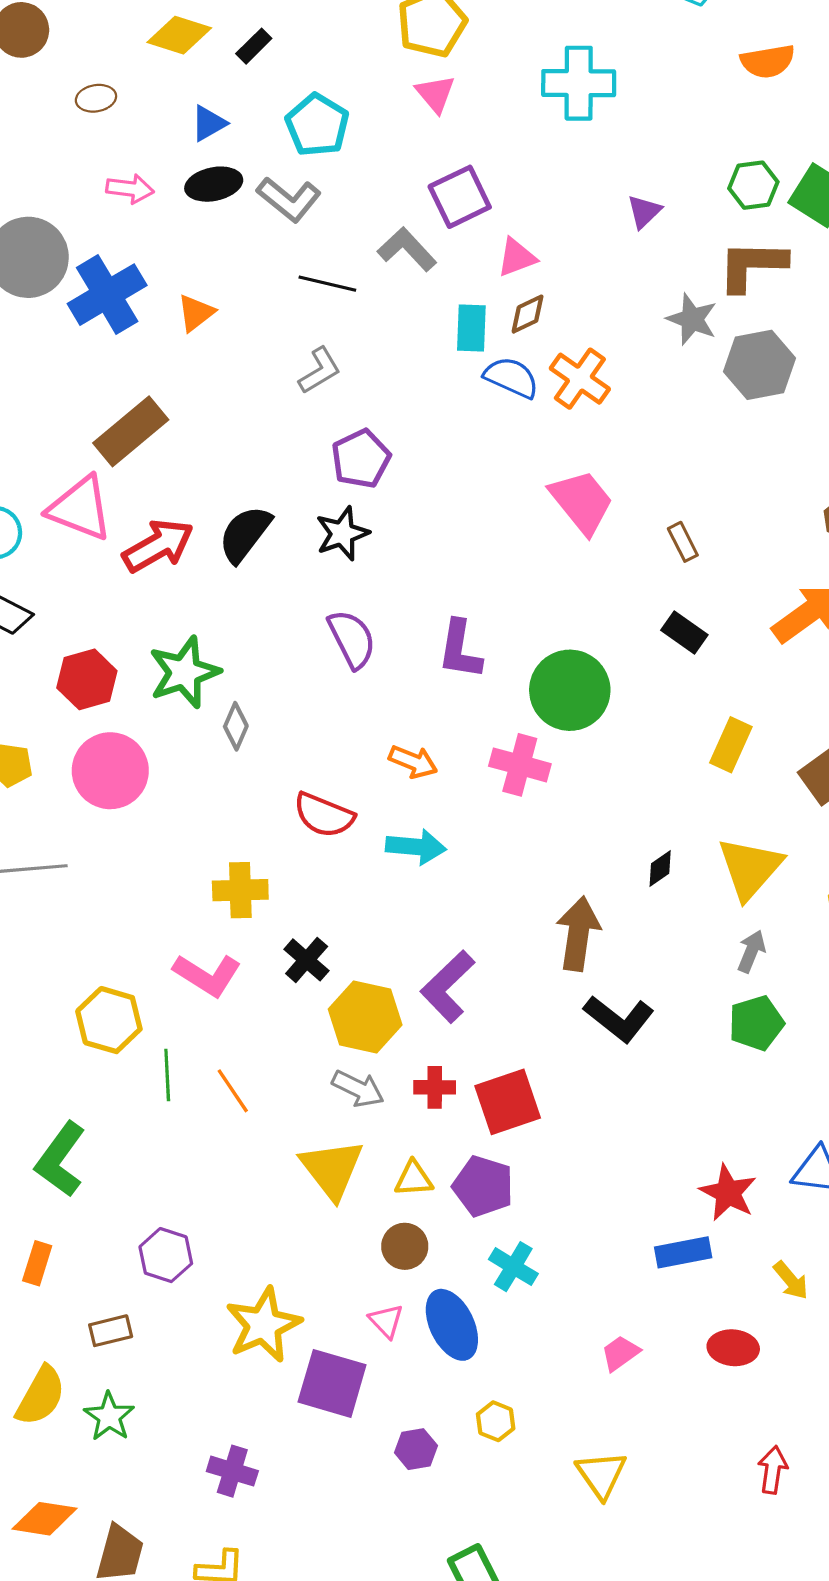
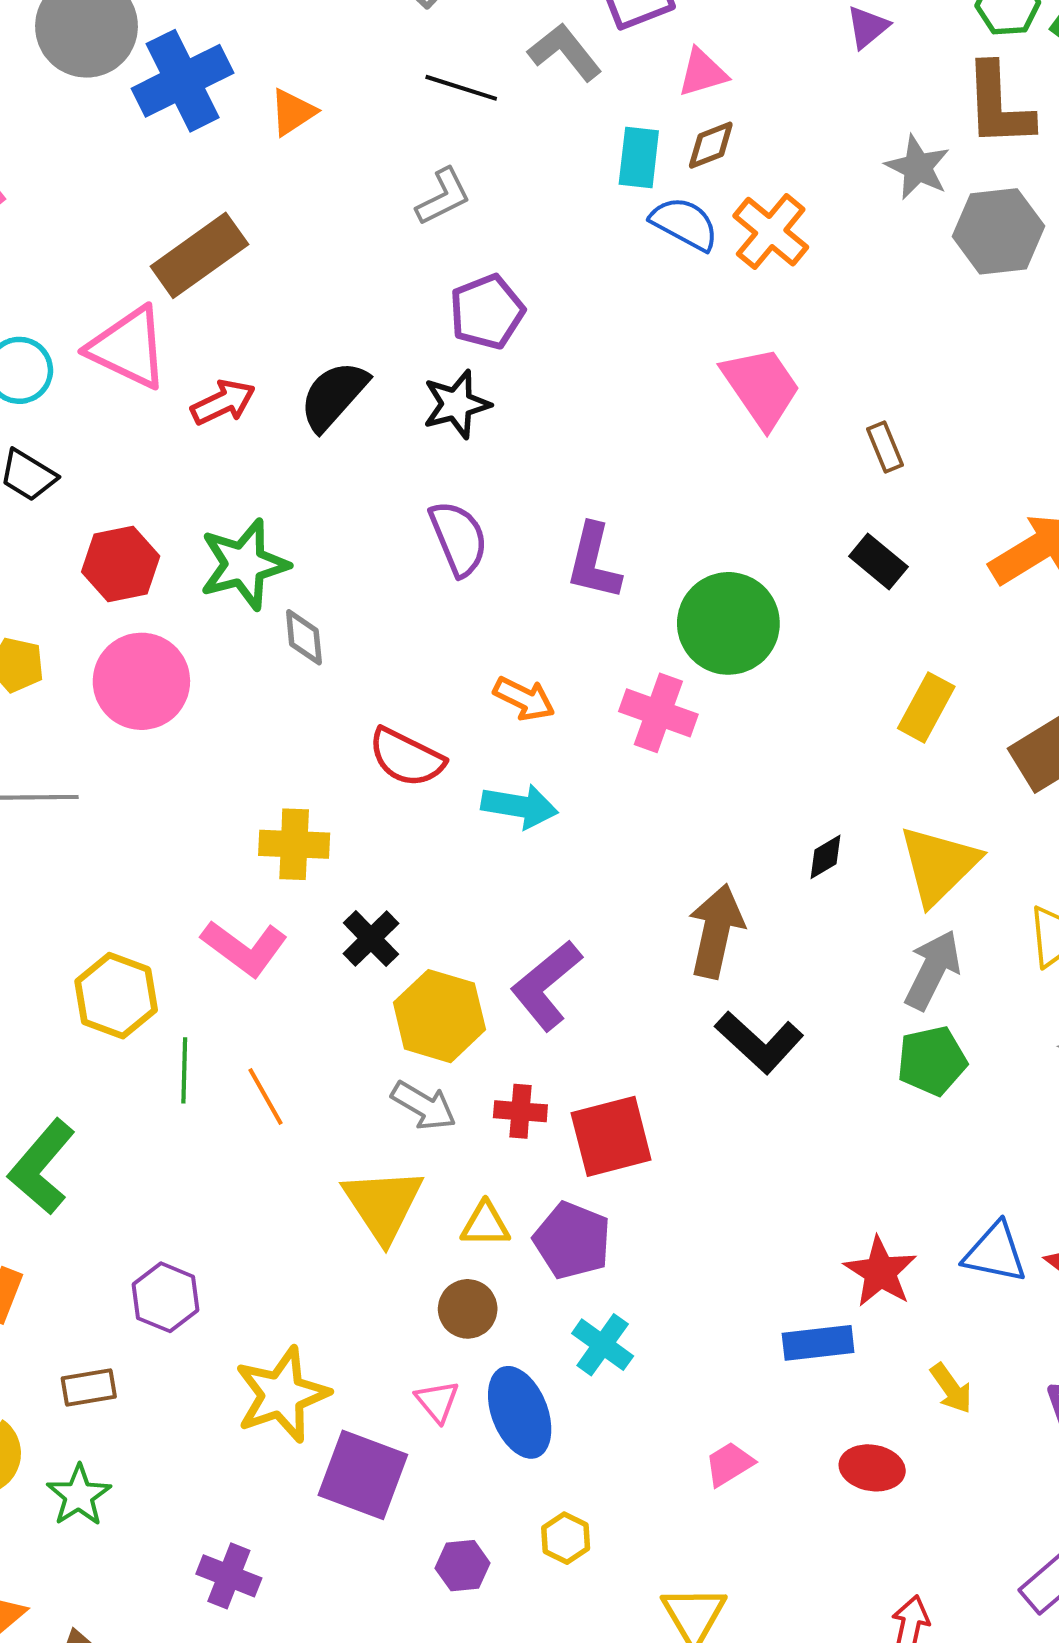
brown L-shape: (752, 266) -> (999, 105), turned -98
red arrow: (158, 546) -> (223, 402), size x0.7
gray diamond: (236, 726) -> (304, 637), turned -33
gray arrow: (751, 951) -> (933, 970), size x1.5

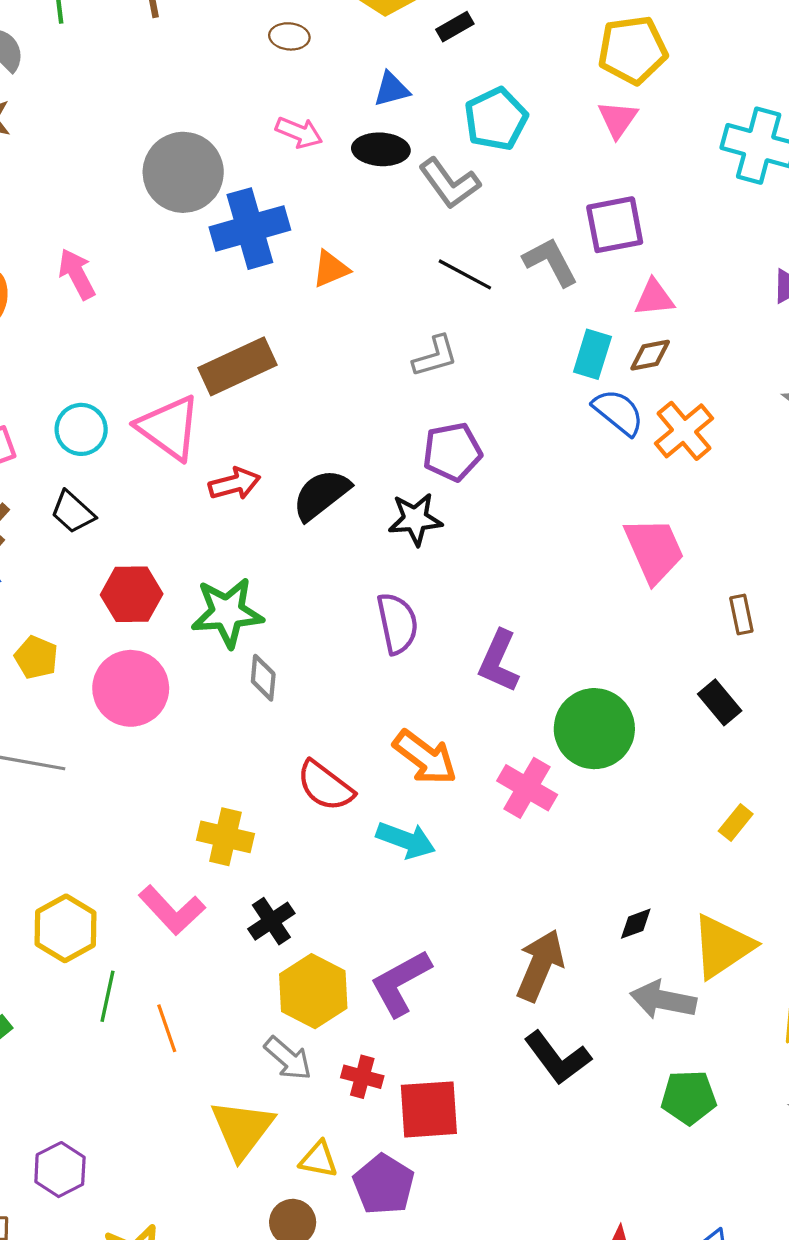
orange arrow: (524, 699) -> (425, 757), size x1.4
yellow rectangle: (926, 707) -> (736, 822), size x0.7
gray arrow: (933, 970) -> (663, 1000), moved, turned -116

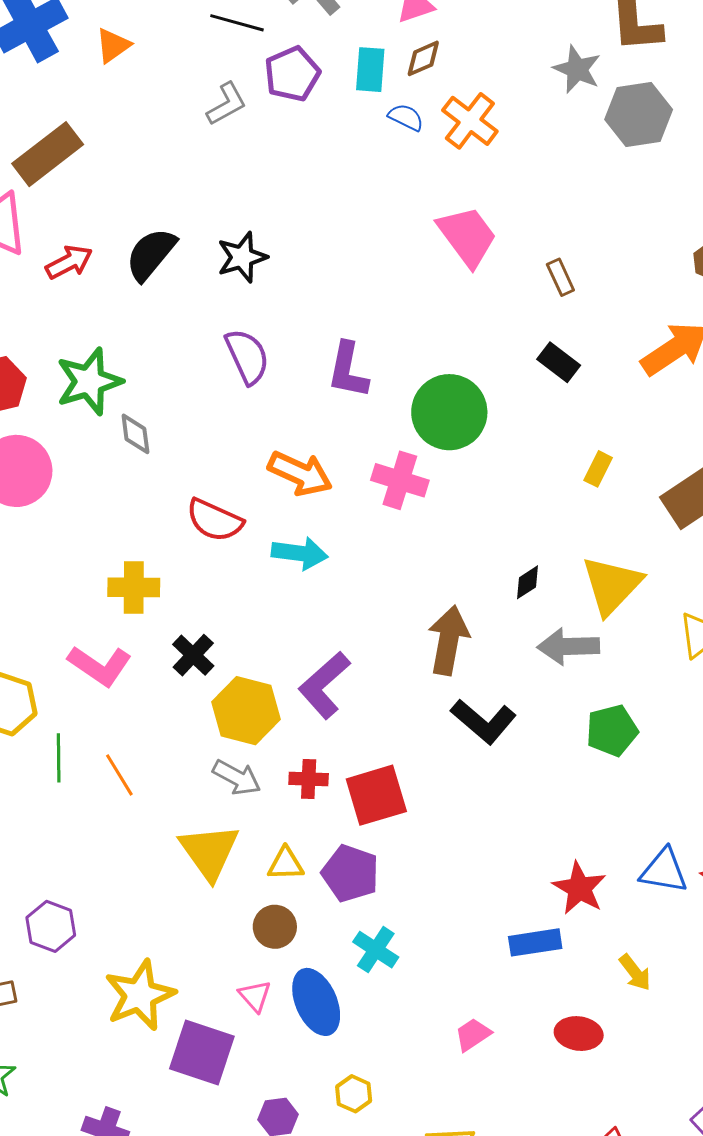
blue semicircle: (618, 412) -> (406, 117), size x0.7
purple pentagon: (452, 452) -> (292, 74), moved

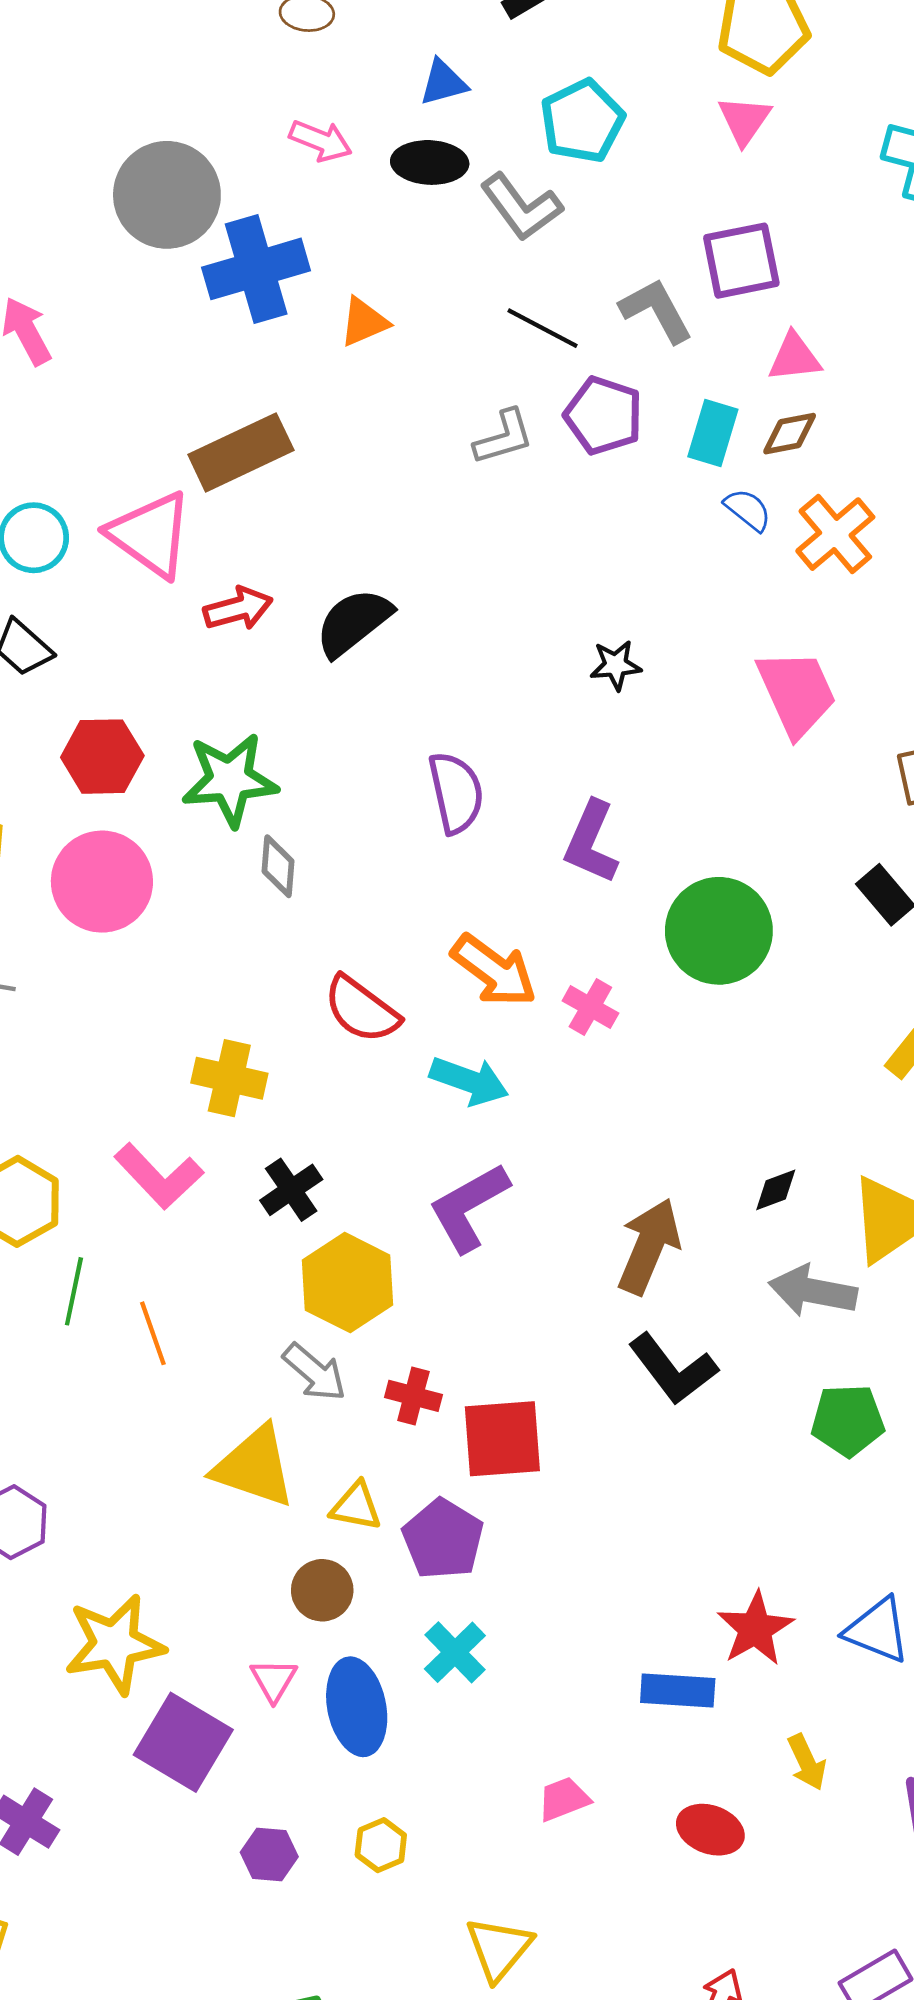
purple pentagon: (292, 74) -> (604, 415), turned 30
black star: (242, 257) -> (616, 665), moved, size x0.7
pink cross: (400, 480) -> (590, 1007), moved, size x0.7
purple L-shape: (324, 685) -> (469, 1207), moved
yellow triangle: (209, 852) -> (254, 1467), turned -48

